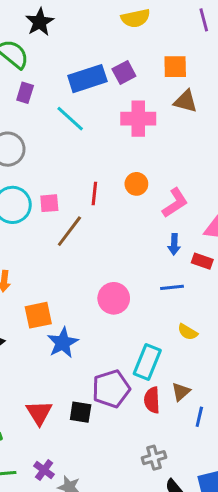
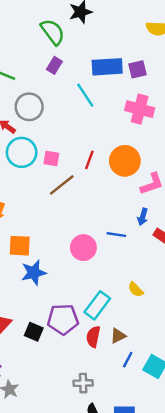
orange circle: (136, 184) -> (125, 161), size x1.6
blue line: (172, 287) -> (116, 235), moved

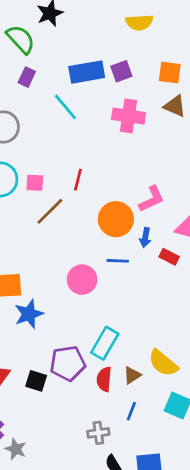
orange circle: (125, 161) -> (116, 219), moved
yellow semicircle: (136, 289) -> (163, 363), moved, size x1.6
blue line: (128, 360) -> (131, 411), moved

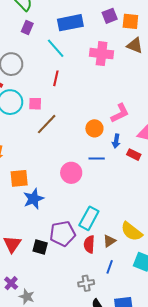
purple square: (121, 71) -> (110, 16), moved
red line: (78, 180) -> (56, 78), moved
orange circle: (116, 219) -> (94, 128), size x0.7

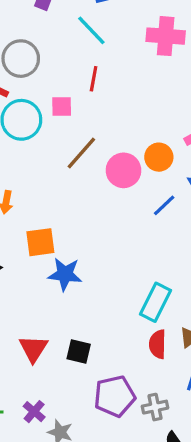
pink square: (35, 104) -> (62, 106), moved
blue line: (97, 158) -> (164, 205), turned -42
pink circle: (71, 173) -> (123, 170), moved
blue star: (33, 199) -> (65, 274), turned 30
purple pentagon: (63, 234) -> (115, 396), moved

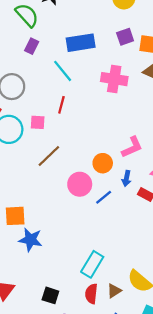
pink circle: (123, 170) -> (80, 184), moved
black square: (79, 351) -> (50, 295), moved

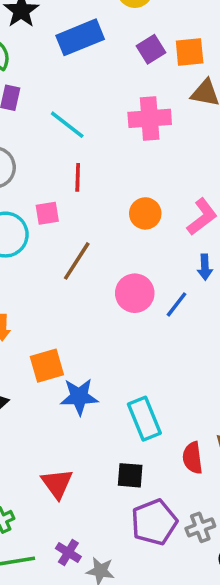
blue rectangle: (81, 43) -> (80, 37), moved
orange circle: (103, 163) -> (145, 213), moved
cyan rectangle: (92, 264) -> (144, 419), moved, turned -40

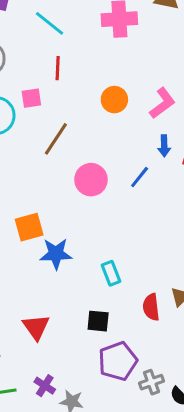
pink circle: (135, 293) -> (91, 180), moved
cyan rectangle: (144, 419) -> (111, 273), size x0.7
gray cross: (200, 527) -> (152, 382), moved

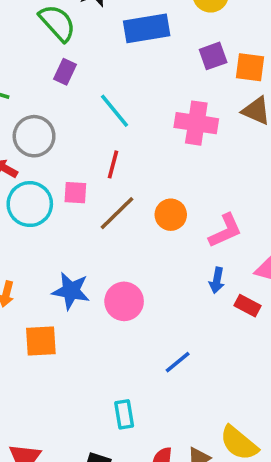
brown line: (56, 139) -> (117, 213), moved
blue line: (140, 177) -> (178, 362), moved
blue star: (56, 254) -> (71, 291), moved

